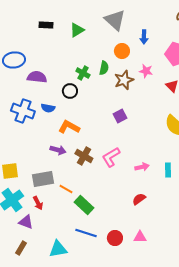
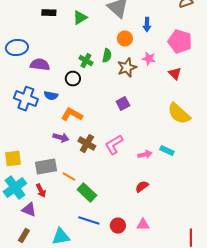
cyan rectangle: (168, 170) -> (167, 151), moved, turned -64

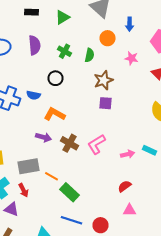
green cross: (86, 61) -> (64, 51), moved
purple semicircle: (40, 65) -> (34, 45), moved, turned 78
brown star: (127, 68) -> (104, 80), moved
purple square: (123, 104) -> (106, 103), turned 32
pink triangle: (143, 225) -> (130, 210), moved

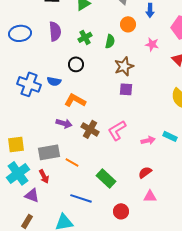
green cross: (64, 51) -> (85, 37), turned 32
green rectangle: (70, 192) -> (106, 178), moved
blue line: (72, 220) -> (81, 198), moved

